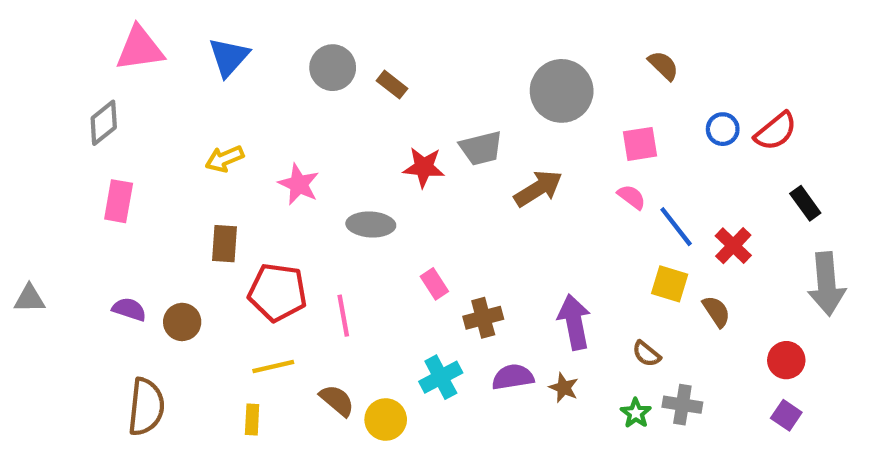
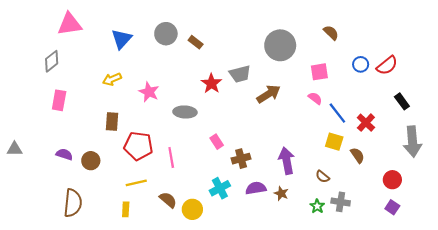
blue triangle: (229, 57) -> (121, 39), moved
red star: (424, 167) -> (211, 83), turned 30

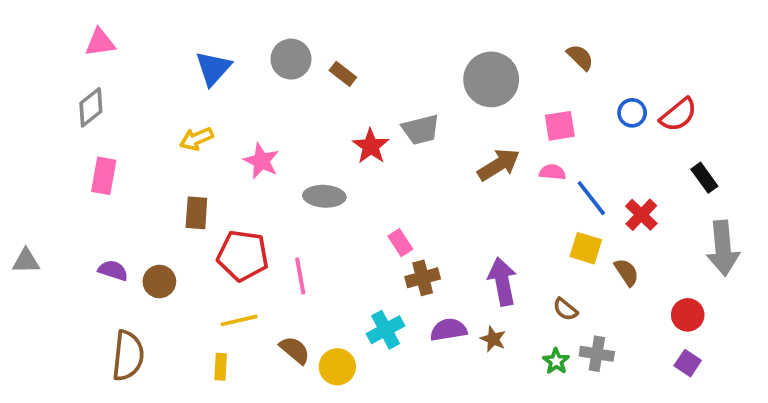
pink triangle: (70, 24) -> (100, 42), moved, size x0.7
brown arrow: (269, 94) -> (499, 165), moved
pink semicircle: (315, 98) -> (552, 172), turned -32
pink rectangle: (217, 142) -> (400, 243), moved

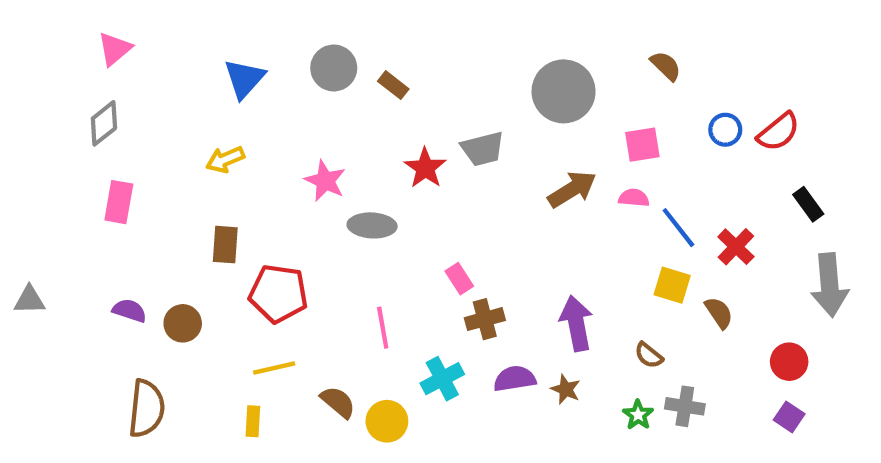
pink triangle: (100, 42) -> (115, 49), turned -32
pink star: (261, 161) -> (325, 181), moved
pink line: (300, 276) -> (383, 328), moved

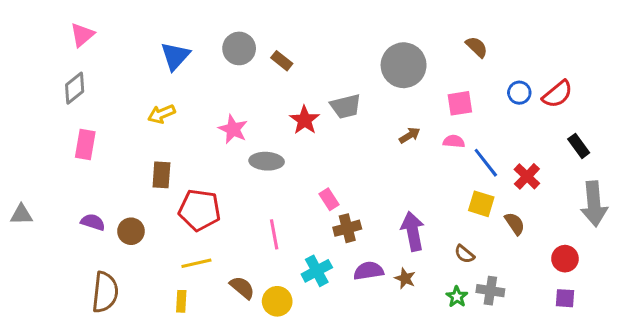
brown arrow: (572, 189) -> (410, 135), size x0.6
purple square: (789, 417) -> (565, 298), turned -30

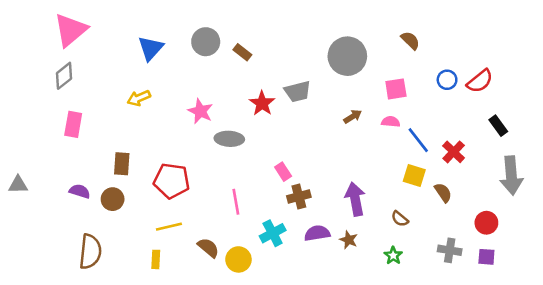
pink triangle: (82, 35) -> (71, 30), size x1.6
brown rectangle: (161, 175) -> (122, 164), moved
gray cross: (490, 291) -> (450, 250), moved

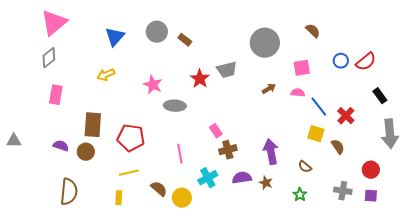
brown rectangle: (122, 164) -> (93, 125), size x1.4

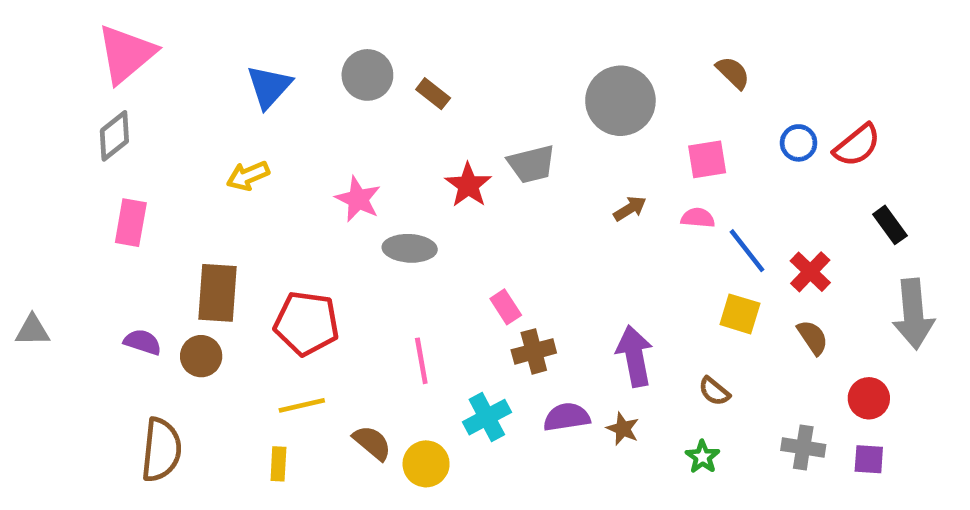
brown semicircle: (338, 147) -> (813, 337), moved

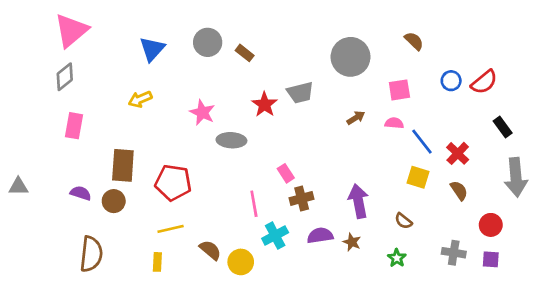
pink line: (421, 361) -> (254, 204), moved

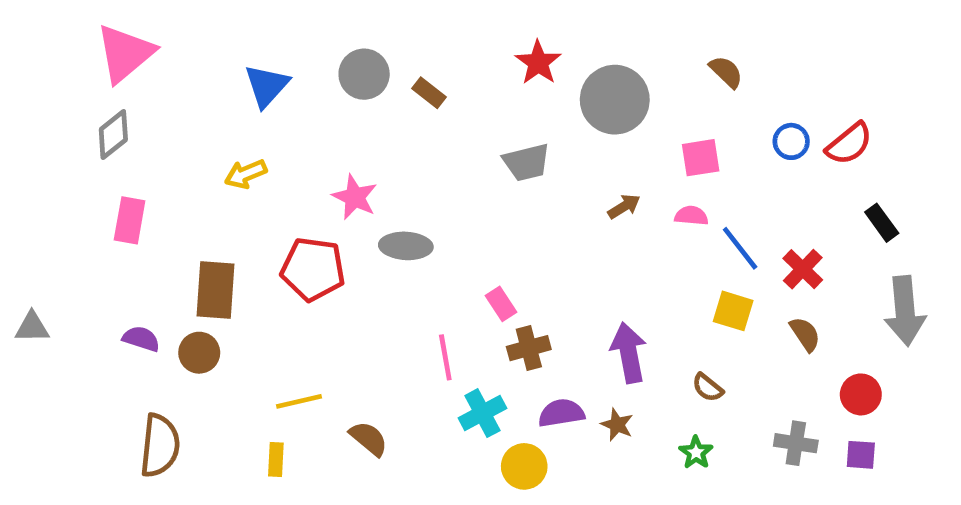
red star: (265, 105) -> (538, 63), moved
red pentagon: (173, 183) -> (313, 269), moved
yellow circle: (241, 262) -> (524, 466), moved

